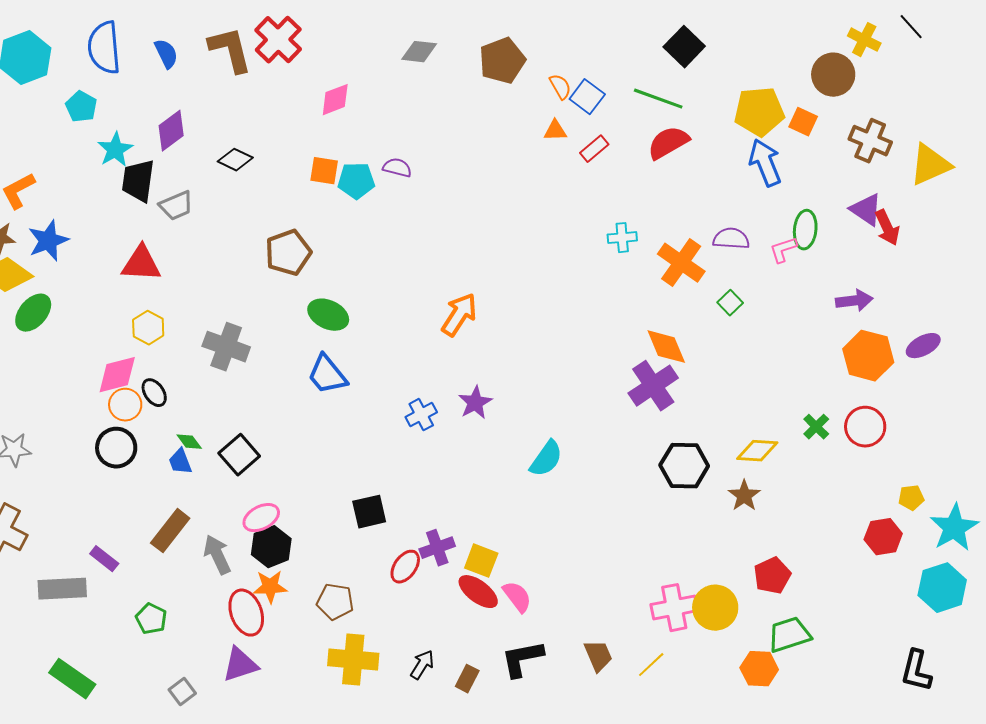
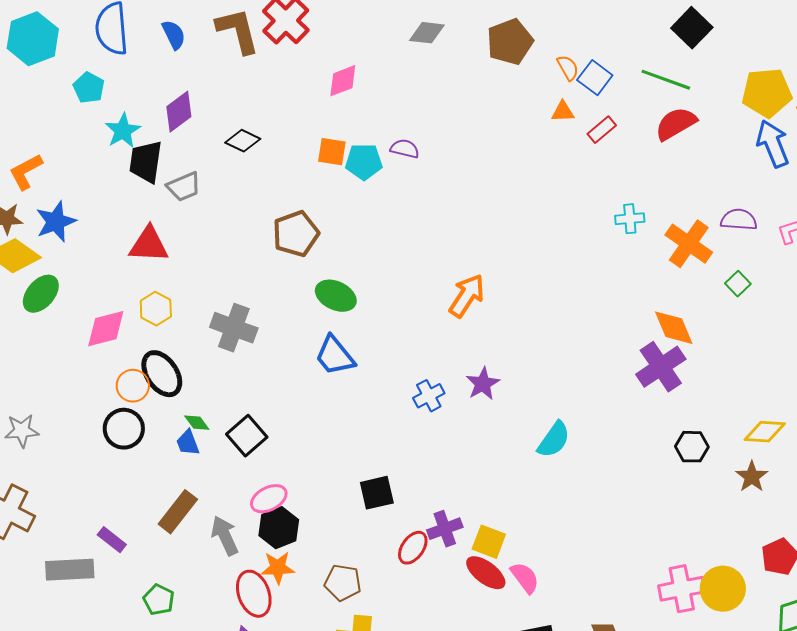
pink diamond: (117, 375) -> (106, 329), moved
black ellipse: (154, 393) -> (162, 374), size x1.6
black hexagon: (684, 466) -> (692, 447), size x0.7

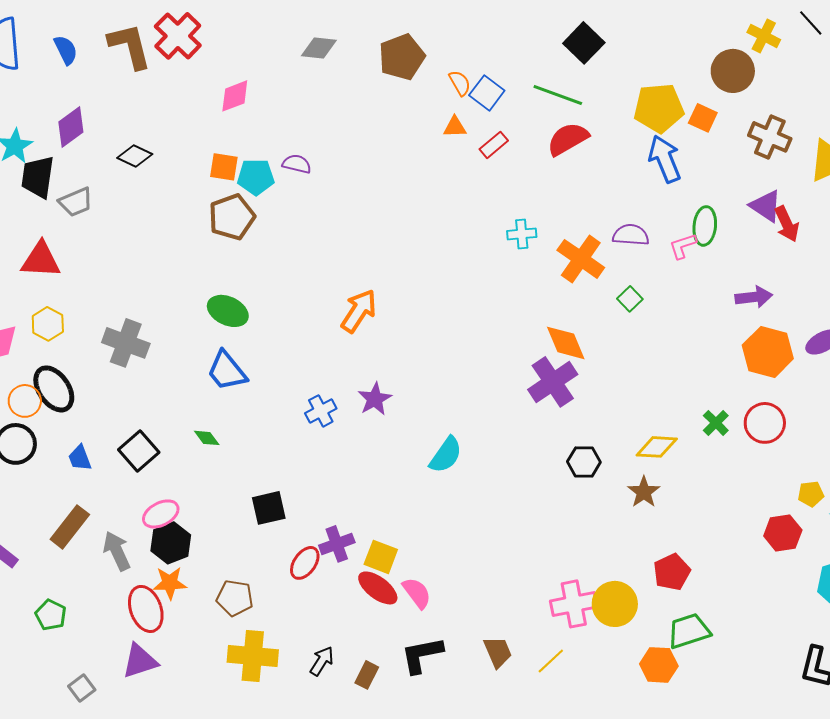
brown pentagon: (296, 234) -> (232, 217), moved
green diamond: (197, 423) -> (207, 438), moved

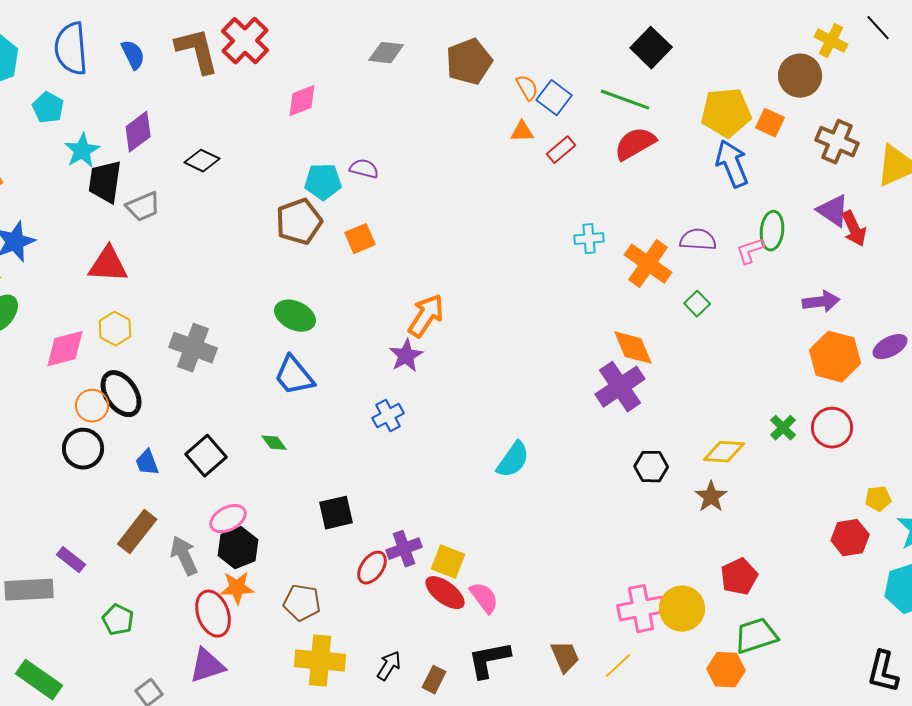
orange square: (224, 167) -> (360, 239), moved, turned -32
purple star: (375, 399) -> (406, 356), moved

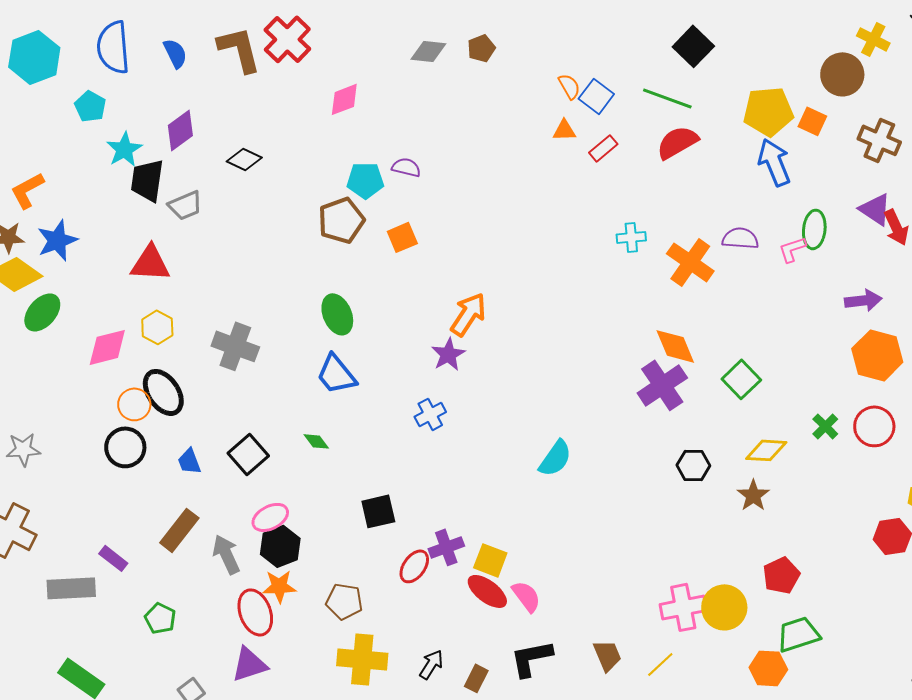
brown pentagon: (469, 62) -> (481, 48), moved, size x0.6
green square: (697, 304) -> (741, 379), moved, size x1.5
green ellipse: (295, 316) -> (337, 314), turned 42

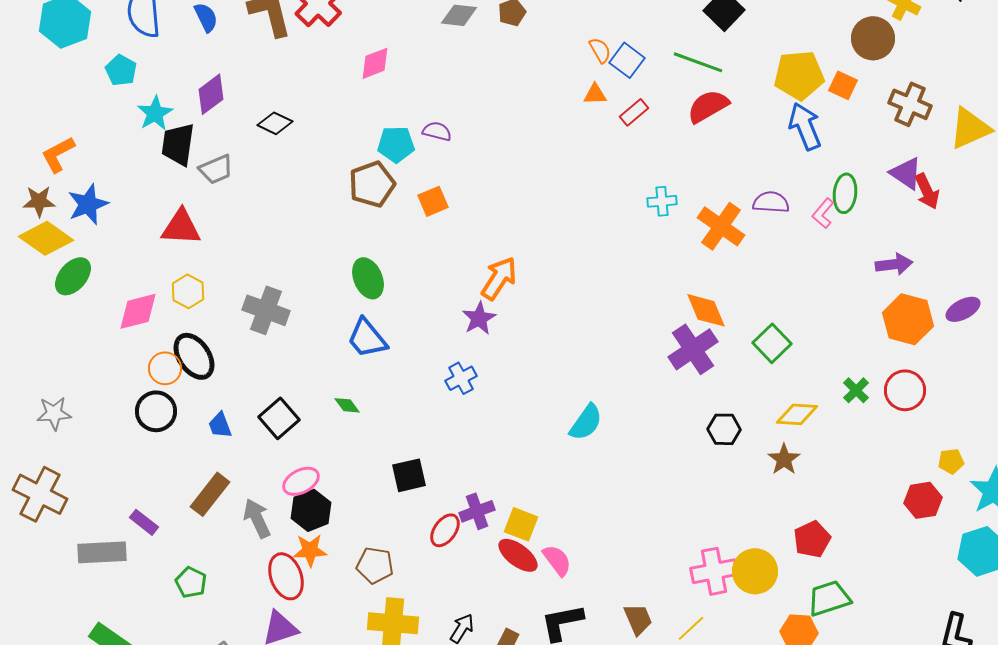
pink L-shape: (792, 249) -> (823, 213), turned -32

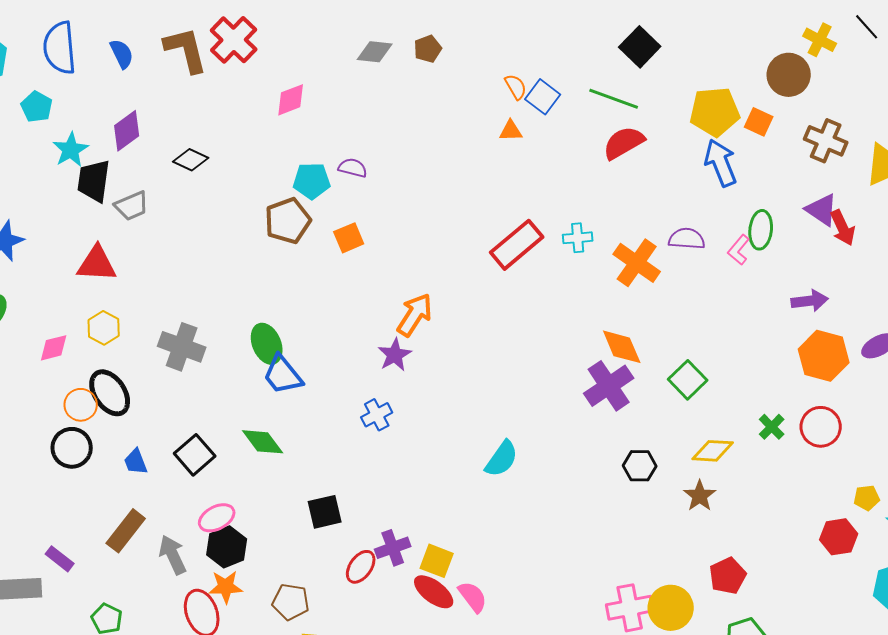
red rectangle: (634, 112) -> (517, 245), moved, size x1.8
green ellipse: (368, 278) -> (267, 344), moved
pink diamond: (138, 311) -> (54, 348), size x0.7
green diamond: (347, 405) -> (263, 442), size x1.6

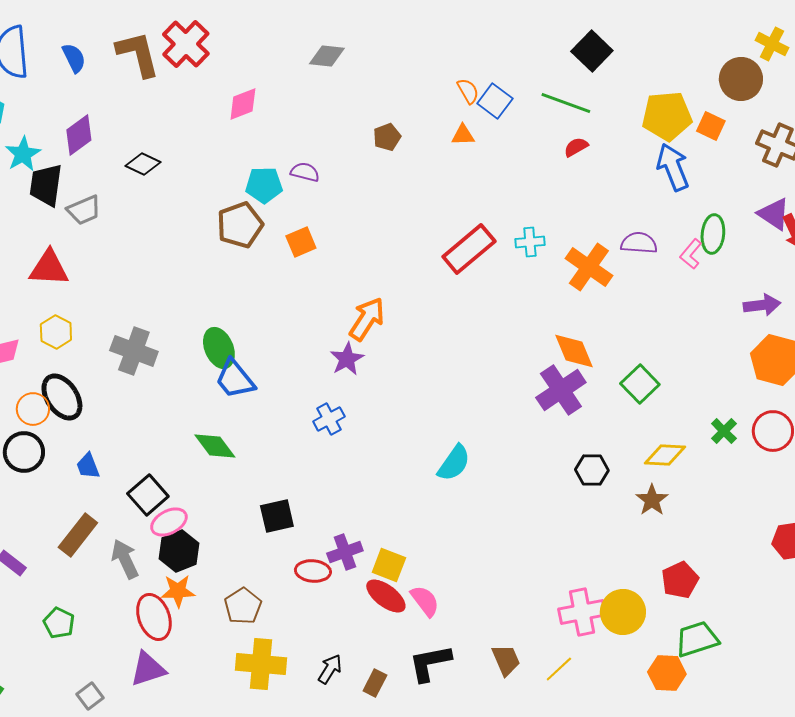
brown pentagon: (428, 49) -> (387, 137), moved
red semicircle: (624, 143) -> (576, 147), size x0.6
black square: (195, 455) -> (148, 495), moved
red ellipse: (361, 567) -> (313, 571), turned 60
brown pentagon: (291, 602) -> (243, 606), turned 30

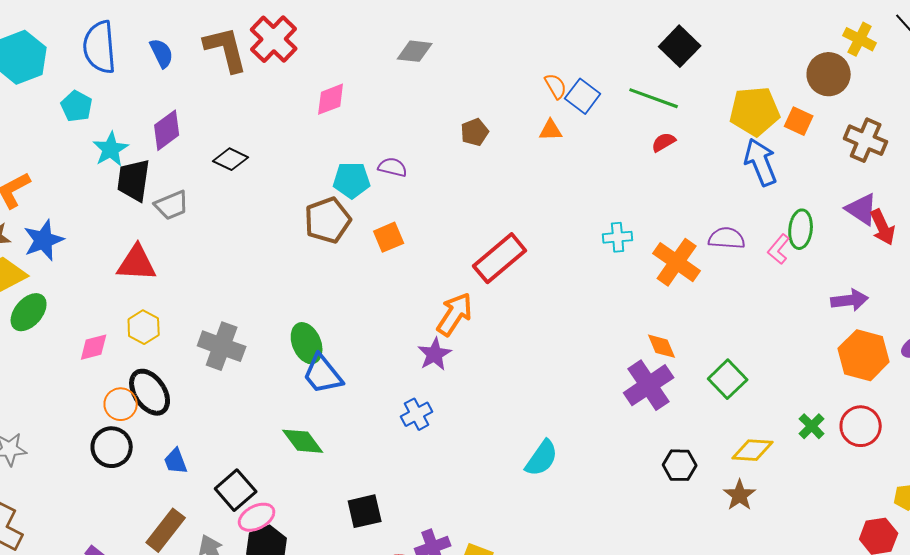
red rectangle: (469, 249) -> (500, 258), moved
orange diamond: (574, 351) -> (662, 346), size x0.7

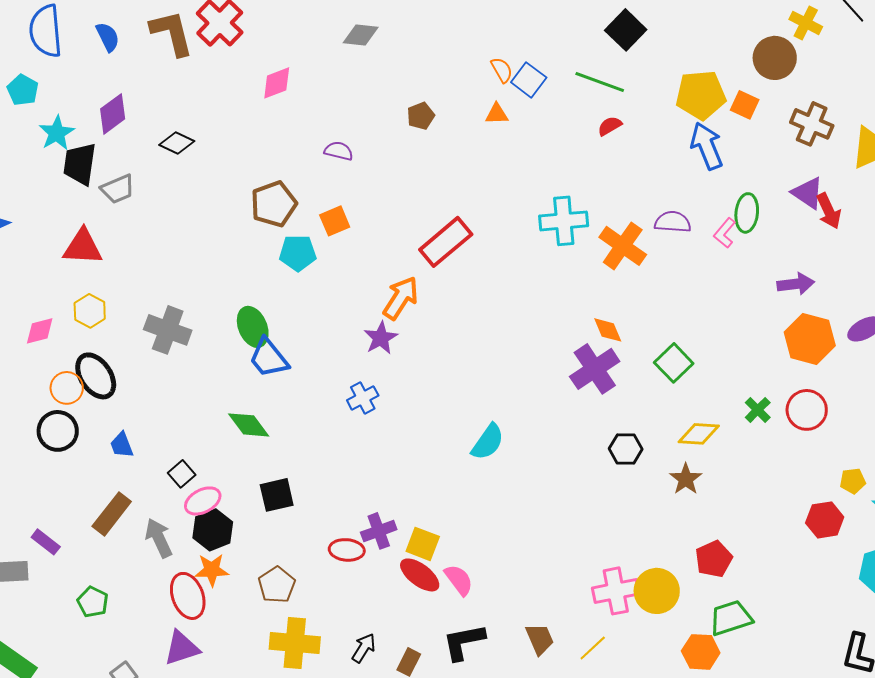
cyan pentagon: (352, 180) -> (298, 253), moved
cyan cross: (618, 237) -> (564, 221), size x1.6
black square: (236, 490) -> (182, 474), size x0.7
black square: (365, 511) -> (277, 495), moved

